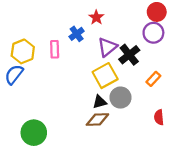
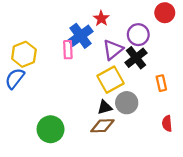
purple circle: (153, 33) -> (138, 35), moved
blue cross: (77, 34) -> (81, 36), size x1.5
pink rectangle: (55, 49) -> (68, 50), moved
orange rectangle: (153, 79) -> (161, 83), turned -56
green circle: (34, 133) -> (51, 129), moved

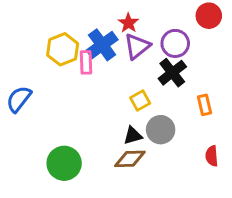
purple triangle: (113, 50) -> (137, 46), moved
yellow hexagon: (24, 54) -> (63, 49), moved
yellow square: (111, 80) -> (140, 100), size x0.6

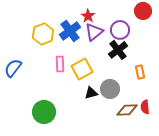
pink rectangle: (86, 62) -> (60, 64), moved
yellow square: (140, 100) -> (82, 69), moved, size x1.5
brown diamond: (130, 159) -> (127, 110), moved

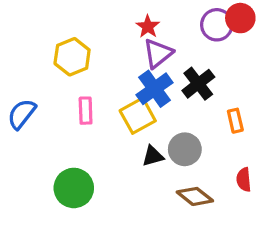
purple circle: (120, 30) -> (217, 25), moved
blue cross: (70, 31) -> (155, 89), moved
pink rectangle: (60, 64) -> (86, 111), moved
brown diamond: (127, 110) -> (195, 196), moved, turned 40

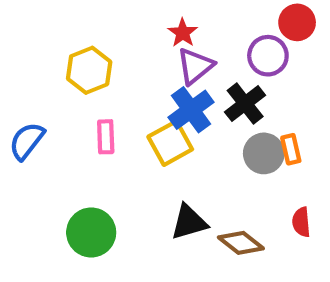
purple circle: (217, 25) -> (268, 56), moved
gray circle: (185, 149) -> (264, 153), moved
black triangle: (153, 156) -> (189, 222), moved, size x1.4

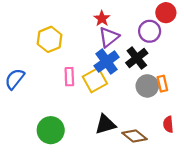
pink rectangle: (106, 137) -> (69, 77), moved

